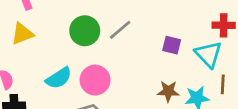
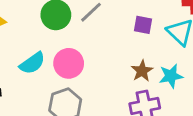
brown star: (168, 91) -> (142, 71), turned -30

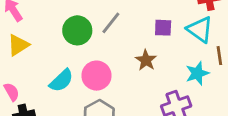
brown star: (142, 71) -> (146, 60), moved

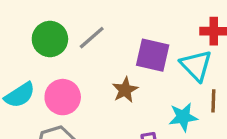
purple square: (163, 28) -> (153, 55), size x1.5

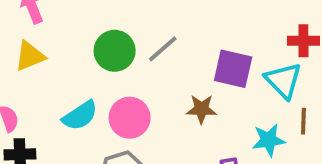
brown star: (125, 90) -> (201, 109), turned 30

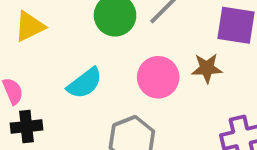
pink circle: (130, 118) -> (158, 77), moved

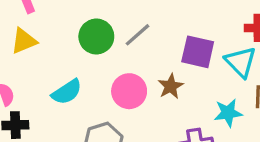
brown star: (207, 68) -> (171, 86), turned -30

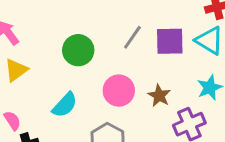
gray line: (137, 35) -> (132, 37), moved
brown star: (171, 86) -> (159, 96), moved

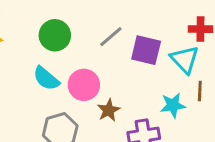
brown star: (159, 96) -> (109, 110), moved
cyan semicircle: (65, 105) -> (46, 78), moved, turned 72

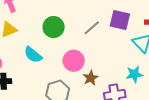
purple square: (146, 50) -> (120, 20), moved
cyan semicircle: (46, 78) -> (33, 55), moved

